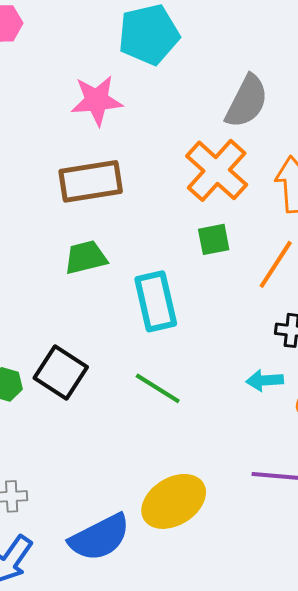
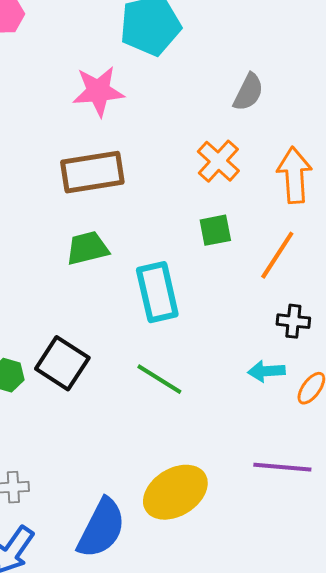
gray semicircle: (247, 101) -> (248, 92), size x0.7
orange cross: (217, 170) -> (218, 161), size x0.7
blue semicircle: (100, 537) -> (101, 528), turned -36

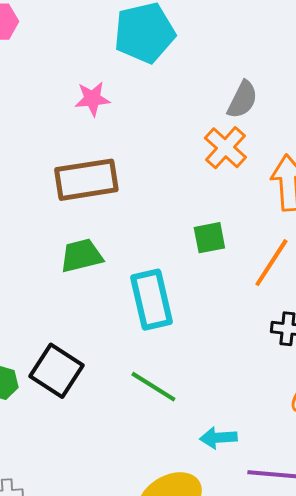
pink star: (98, 91) -> (92, 99), size x0.7
orange cross: (218, 161) -> (225, 148), moved
cyan arrow: (266, 371) -> (218, 438), moved

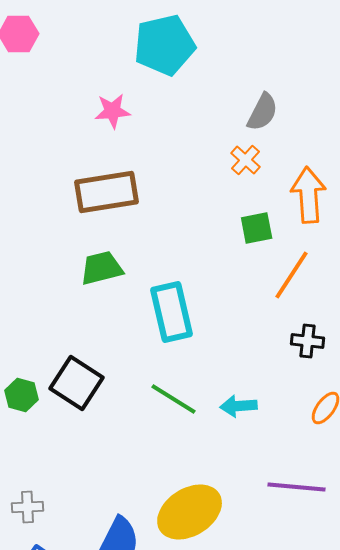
orange cross: (225, 148) -> (246, 160), size x0.7
green square: (209, 238) -> (257, 228), moved
cyan arrow: (218, 438) -> (239, 406), moved

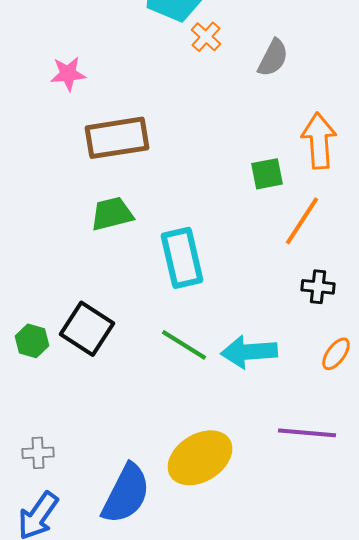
pink star: (113, 111) -> (68, 74), moved
orange cross: (246, 160) -> (206, 37), moved
cyan arrow: (239, 406) -> (249, 352), size x1.5

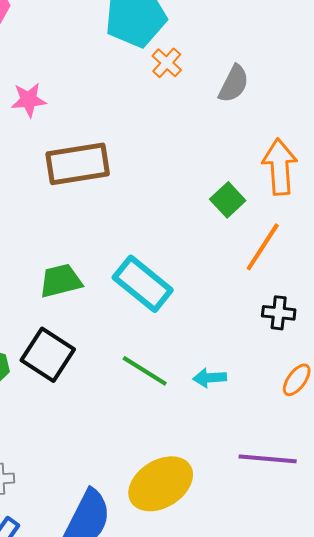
green square: (267, 174) -> (228, 200), turned -32
green trapezoid: (112, 214) -> (61, 281), moved
cyan rectangle: (182, 258) -> (143, 284), turned -38
cyan arrow: (249, 352) -> (210, 378), size x0.6

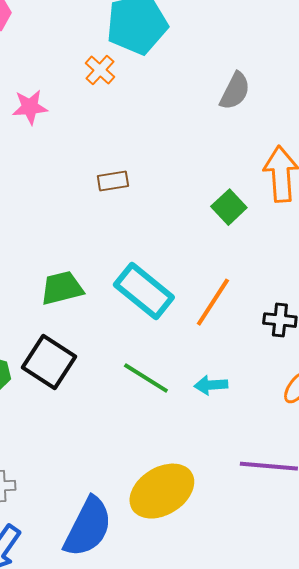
orange cross: (167, 63) -> (100, 70), moved
brown rectangle: (78, 164) -> (113, 181), moved, size x0.5
orange line: (263, 247) -> (213, 302), moved

